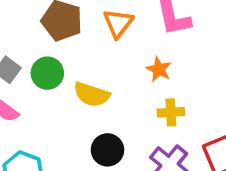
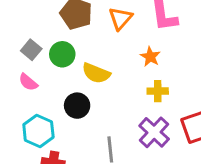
black circle: (107, 150) -> (77, 106), moved

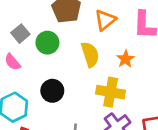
yellow semicircle: (96, 73) -> (90, 54), moved, turned -140
yellow cross: (158, 91) -> (111, 92), moved, size x1.5

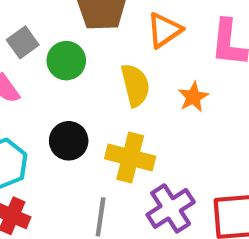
yellow cross: (111, 92) -> (130, 157), moved

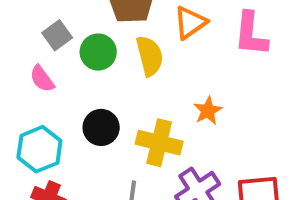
yellow semicircle: (135, 85) -> (150, 56), moved
orange star: (193, 97) -> (208, 111), moved

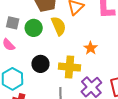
gray square: (57, 35) -> (13, 23), turned -32

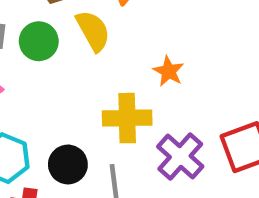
black circle: (40, 64) -> (68, 164), moved

